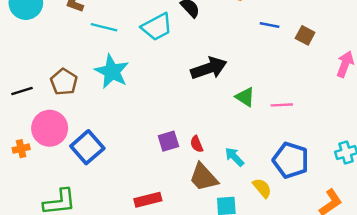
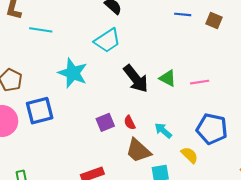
cyan trapezoid: (157, 27) -> (107, 41), moved
black arrow: (209, 68) -> (136, 79), moved, turned 76
cyan star: (112, 72) -> (73, 73), moved
blue square: (87, 147) -> (40, 111), moved, turned 32

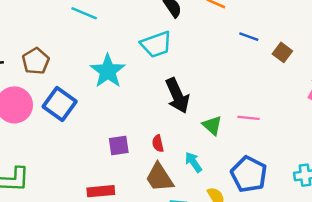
green triangle: (168, 78) -> (212, 125), moved
blue square: (40, 111) -> (60, 104), turned 36
purple square: (105, 122) -> (119, 145), moved

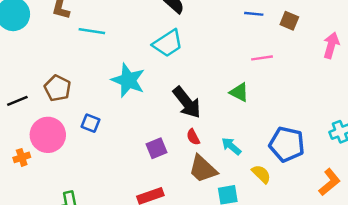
black arrow: (177, 96) -> (187, 102), moved
blue square: (60, 104) -> (90, 123), size x0.6
pink line: (249, 118) -> (262, 58), moved
green triangle: (212, 125) -> (239, 92), moved

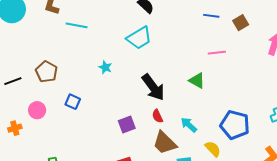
brown square: (289, 21) -> (241, 23), turned 35
cyan star: (128, 80) -> (105, 67), size x0.5
pink circle: (48, 135) -> (37, 110), size x0.6

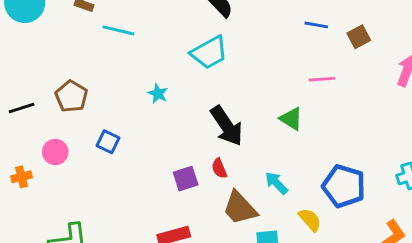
red semicircle: (157, 116) -> (219, 168), moved

